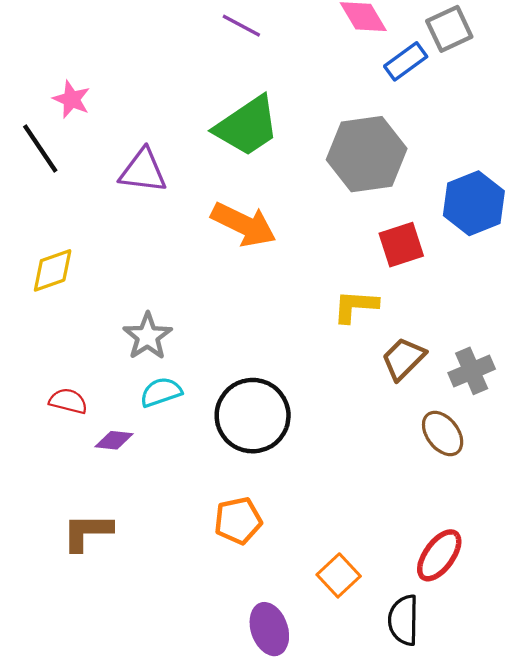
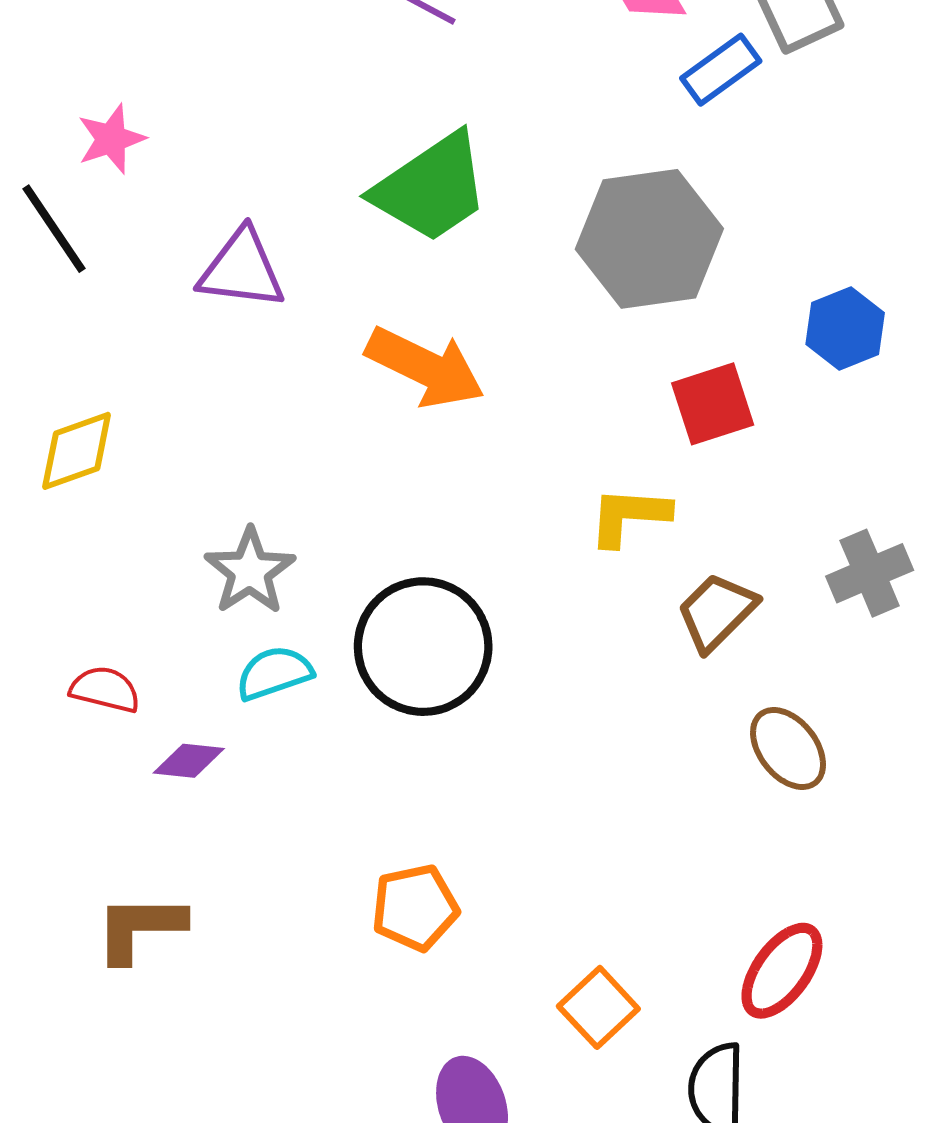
pink star: (72, 99) -> (111, 139), turned 30
blue hexagon: (474, 203) -> (845, 329), size x0.7
gray cross: (472, 371) -> (870, 573), moved
black circle: (253, 416) -> (423, 647), moved

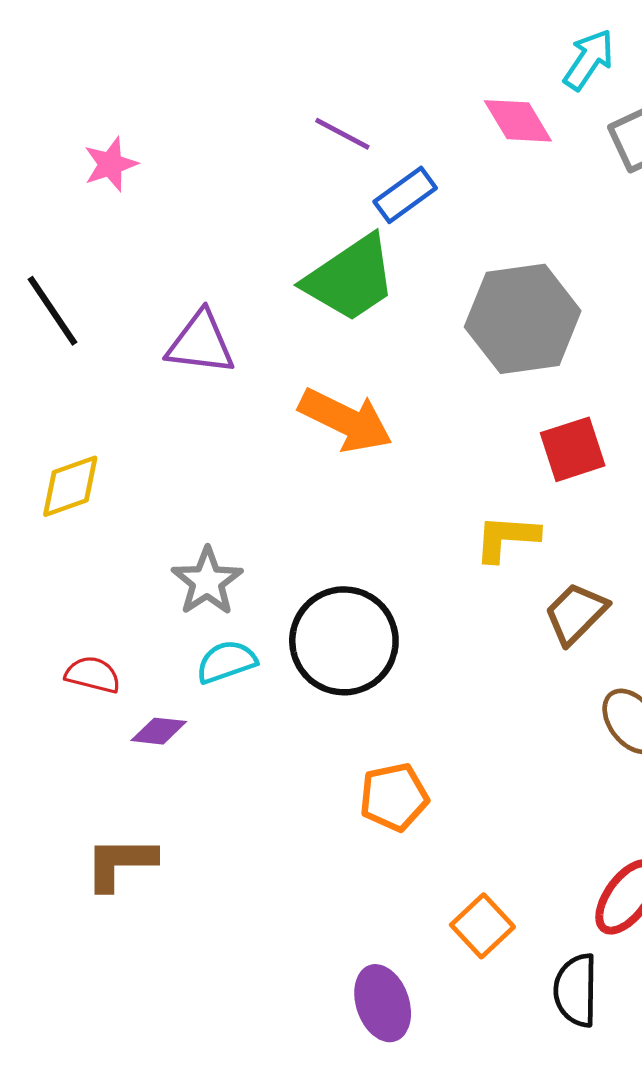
blue rectangle: (721, 70) -> (405, 195), moved
pink star: (111, 139) -> (110, 164), moved
orange pentagon: (415, 908) -> (394, 797), moved

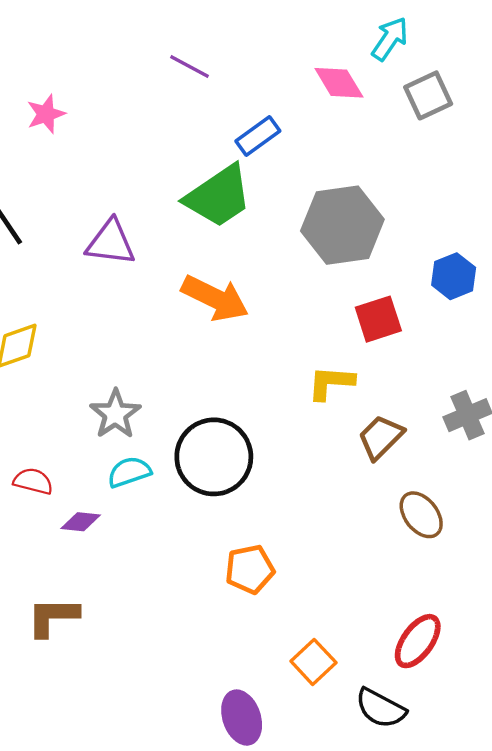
purple line: (342, 134) -> (189, 67), moved
black semicircle: (576, 990) -> (381, 708), turned -63

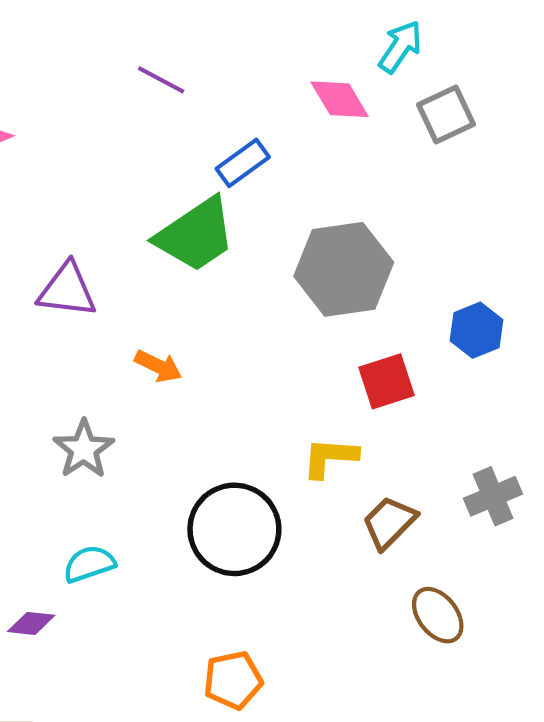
orange arrow: (215, 298) -> (158, 366), moved, size x0.6
gray star: (115, 414) -> (84, 449), moved
black circle: (214, 457) -> (234, 529), moved

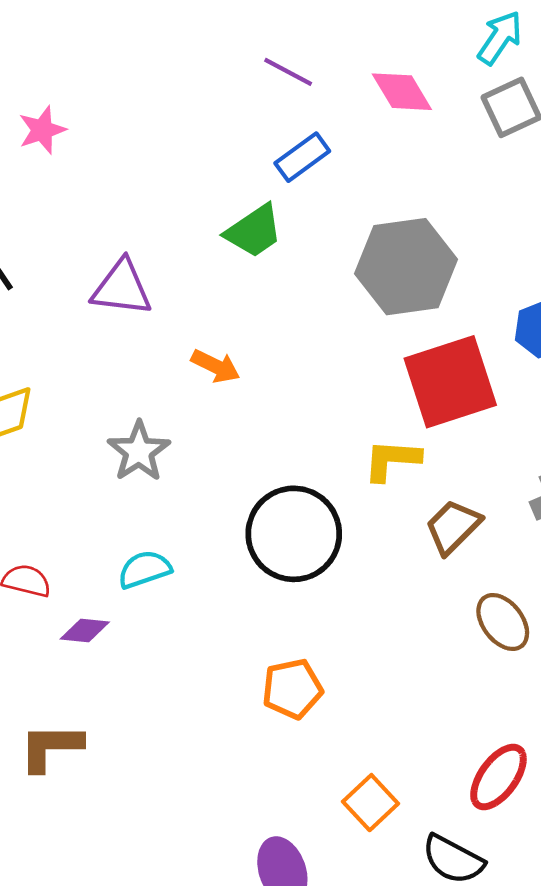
cyan arrow: (400, 47) -> (500, 38), moved
purple line: (161, 80) -> (288, 72), moved
green trapezoid: (196, 235) -> (254, 231), size x0.7
red square: (387, 381) -> (450, 382), size x1.6

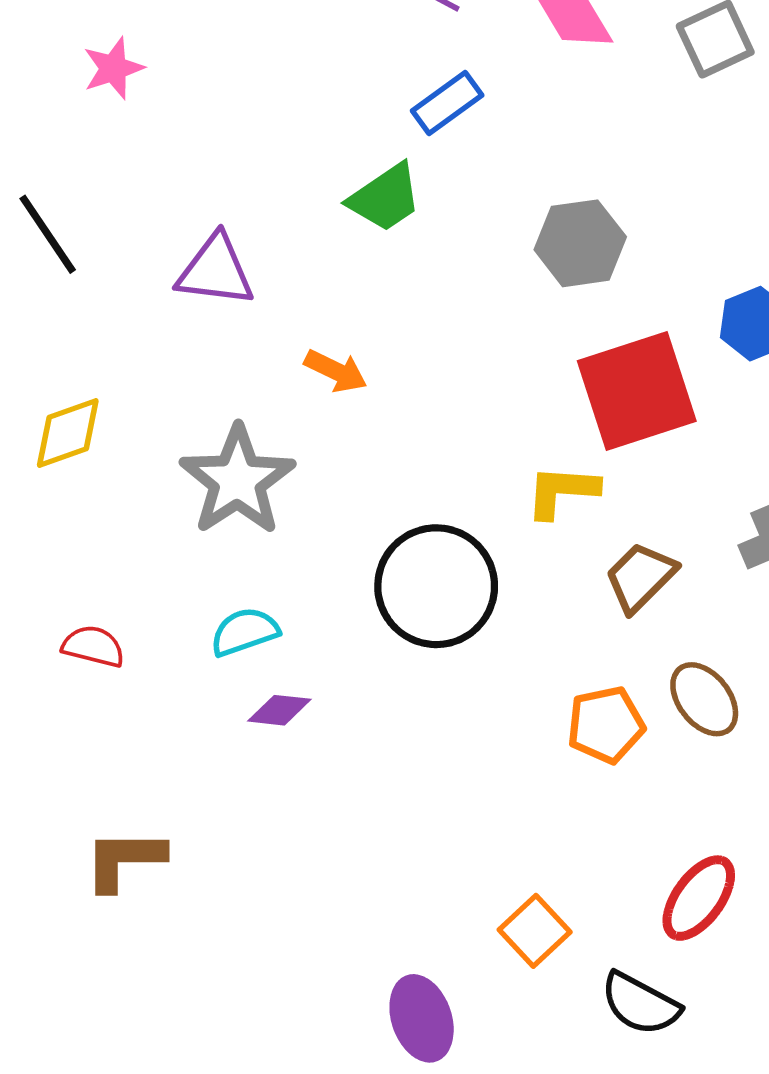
gray hexagon: (406, 267) -> (580, 243), size x0.7
gray star: (139, 451) -> (237, 480), size x1.4
purple diamond: (85, 631) -> (279, 710), moved
orange pentagon: (292, 689) -> (606, 725), moved

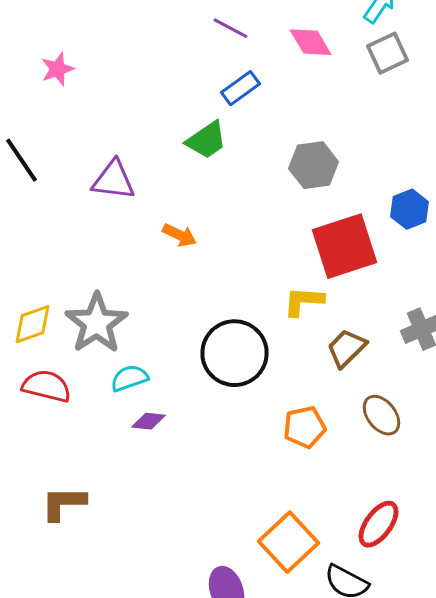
yellow diamond: (68, 433) -> (32, 324), moved
gray star: (237, 480) -> (96, 323), moved
red semicircle: (93, 646) -> (46, 386), size x1.4
orange pentagon: (606, 725) -> (304, 427), moved
orange square: (535, 931) -> (288, 542), size x1.5

